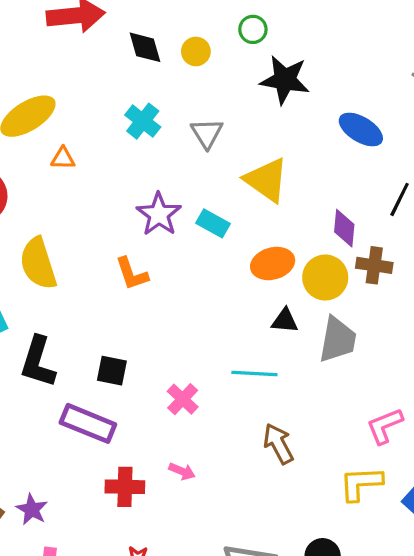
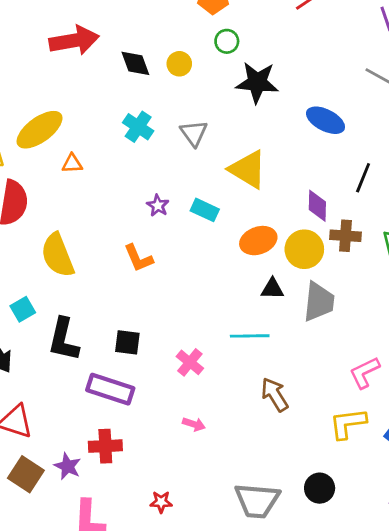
purple star: (159, 214) -> (158, 206), size x0.6
red cross: (125, 487) -> (105, 446), moved

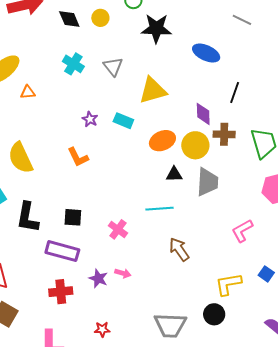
yellow triangle: (248, 169) -> (153, 91), turned -44
yellow L-shape: (348, 423) -> (228, 284), moved
purple star: (68, 466) -> (98, 278), moved

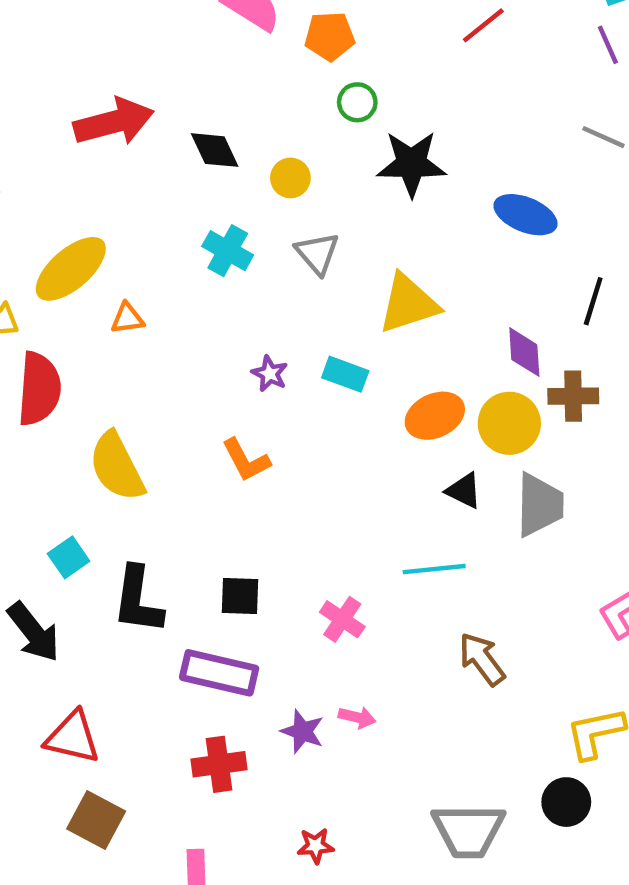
yellow circle: (100, 18) -> (290, 178), moved
black triangle: (174, 174) -> (464, 491), turned 30

